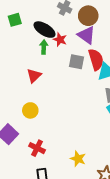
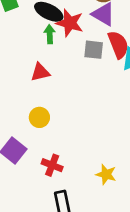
red star: (60, 40) -> (70, 23), size x1.5
red triangle: (34, 76) -> (40, 72), turned 35

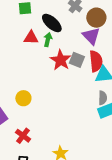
red star: (70, 23) -> (61, 60), moved
red triangle: (40, 72) -> (31, 38), moved

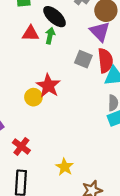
red star: (61, 60) -> (48, 86), moved
yellow circle: (23, 98) -> (33, 97), moved

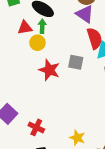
gray square: (83, 59) -> (76, 62), moved
yellow circle: (33, 97) -> (37, 43), moved

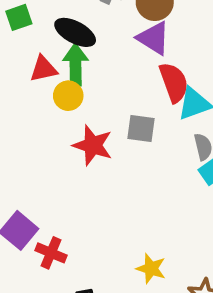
green arrow: (42, 26) -> (76, 65), size x1.5
red cross: (36, 127) -> (51, 253), moved

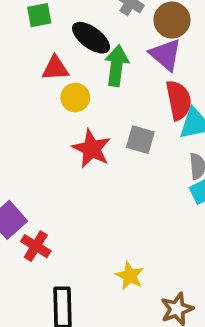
green arrow: (76, 65) -> (117, 66), moved

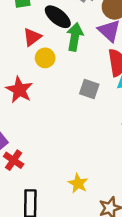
red triangle: (55, 68) -> (32, 37), turned -36
red star: (92, 149) -> (19, 90), moved

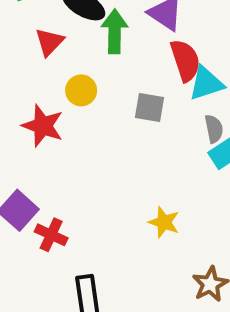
yellow circle: (45, 58) -> (81, 90), moved
yellow star: (78, 183) -> (164, 222), moved

